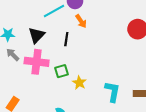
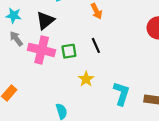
black line: (66, 39) -> (96, 45), moved, turned -40
green square: (61, 71) -> (69, 51), moved

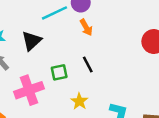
pink cross: (42, 50) -> (29, 90), moved, turned -30

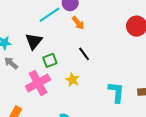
green square: (59, 72) -> (50, 60), moved
yellow star: (79, 101) -> (72, 80), moved

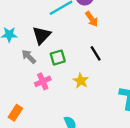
gray arrow: (11, 63) -> (29, 57), moved
pink cross: (38, 83) -> (43, 81), size x0.6

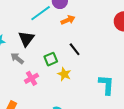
orange arrow: (92, 19) -> (68, 20), turned -72
green square: (58, 58) -> (51, 59), moved

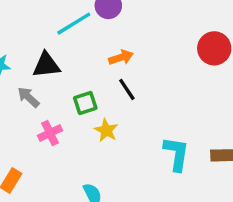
orange arrow: (68, 20) -> (121, 57), moved
black triangle: (26, 39) -> (46, 65), turned 42

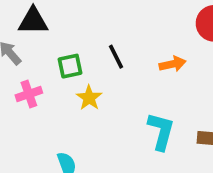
orange arrow: (121, 57) -> (172, 64), moved

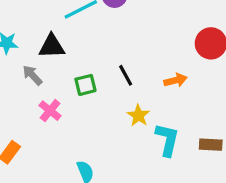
pink cross: (29, 94) -> (50, 111), turned -30
yellow star: (89, 98) -> (138, 116), moved

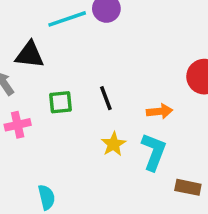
pink cross: (50, 111) -> (18, 125), turned 30
cyan L-shape: (167, 140) -> (154, 152), moved

